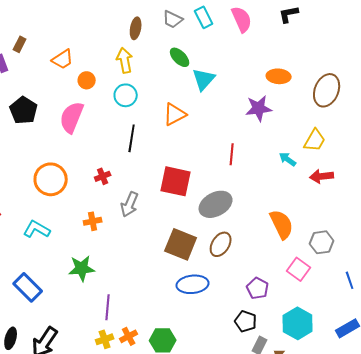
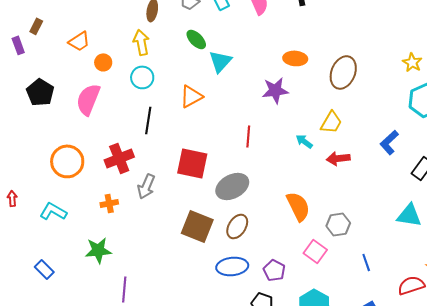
red cross: (103, 176) -> (119, 158), size x1.8
blue ellipse: (193, 284) -> (232, 266), moved
blue rectangle: (28, 287) -> (44, 269), size x0.7

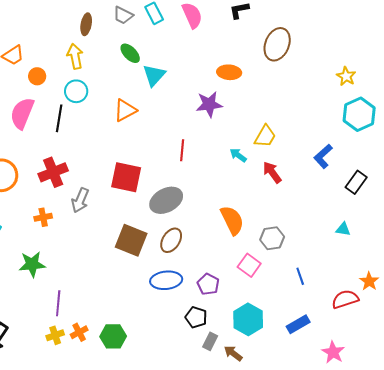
brown ellipse: (343, 72) -> (277, 44), moved
black line: (148, 120) -> (59, 118), moved
red arrow: (338, 158) -> (272, 172), turned 60
cyan triangle: (409, 215) -> (343, 229), size x0.6

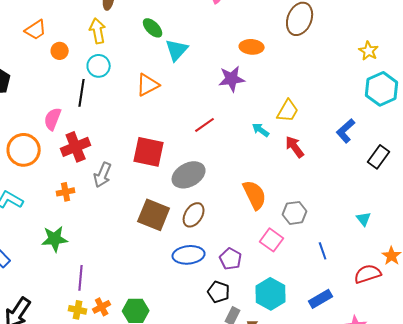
pink semicircle: (22, 113) -> (53, 119), moved, size x0.7
red line: (182, 150) -> (205, 125), turned 50
cyan triangle: (343, 229) -> (364, 219), moved, turned 42
yellow cross: (55, 335) -> (78, 310), turned 30

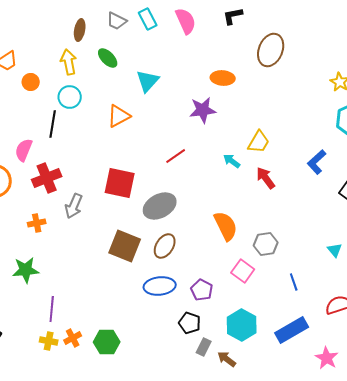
green ellipse: (153, 28) -> (108, 58), moved
blue rectangle: (321, 299) -> (292, 330), size x1.4

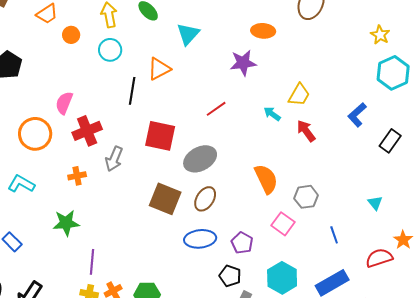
black line: (53, 124) -> (132, 91), moved

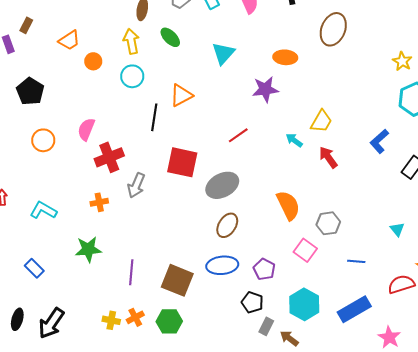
cyan triangle: (188, 34) -> (223, 53), moved
orange circle: (35, 134) -> (43, 140), moved, size x0.7
brown square: (165, 199) -> (177, 280), moved
blue line: (334, 235) -> (356, 261), turned -66
purple line: (92, 262) -> (131, 272), moved

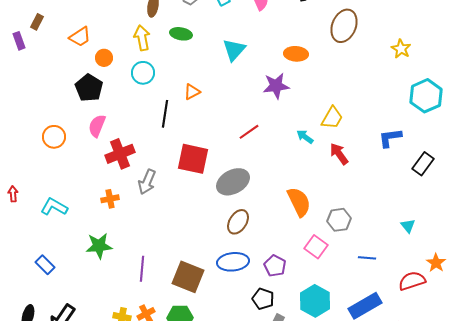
green ellipse: (170, 37) -> (181, 34), turned -35
yellow star: (402, 61) -> (401, 49), moved
black pentagon: (30, 91) -> (89, 88), moved
orange triangle: (181, 95) -> (192, 92), size x0.7
blue L-shape: (379, 141) -> (390, 138), turned 35

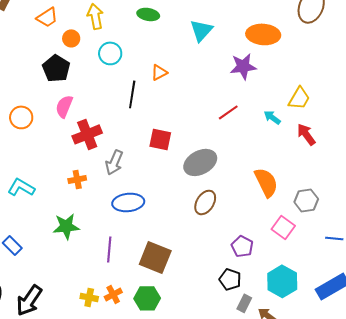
yellow arrow: (142, 38) -> (95, 16), moved
orange ellipse: (296, 54) -> (263, 34), size x1.4
red line: (249, 132) -> (228, 112), moved
red square: (193, 159) -> (160, 139), size x0.7
blue ellipse: (233, 262) -> (128, 202), moved

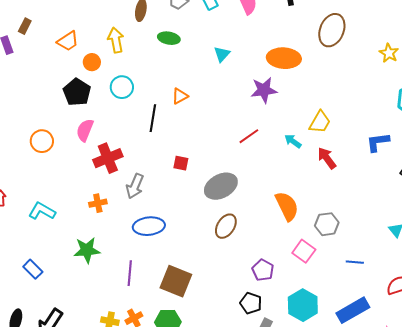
cyan triangle: (201, 30) -> (222, 54), size x0.7
cyan circle: (110, 53) -> (122, 87), moved
red square: (160, 139) -> (181, 163), size x0.7

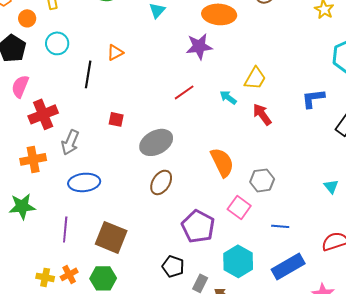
orange cross: (98, 203) -> (33, 159), size x1.4
blue line: (355, 262) -> (280, 226), moved
purple pentagon: (263, 270) -> (198, 226), size x1.5
black pentagon: (251, 303) -> (173, 266), moved

